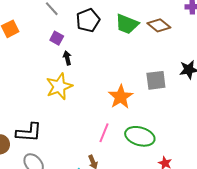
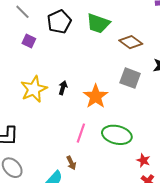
brown diamond: (159, 25) -> (131, 42), moved
black arrow: (67, 58) -> (63, 88), moved, turned 32
gray square: (156, 80) -> (130, 78), turned 30

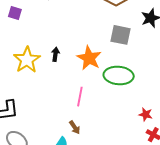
green ellipse: (117, 135) -> (119, 76), moved

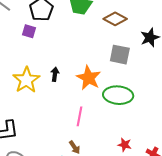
purple square: (15, 13) -> (29, 31), moved
red star: (146, 114) -> (125, 145), moved

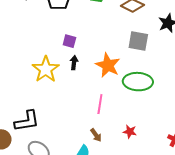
purple square: (29, 31) -> (69, 41), moved
red star: (125, 145) -> (130, 132), moved

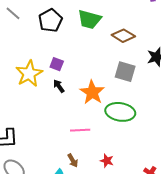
black arrow: (74, 63) -> (59, 86), turned -48
yellow star: (46, 69) -> (29, 74), moved
pink line: (100, 104) -> (80, 130), turned 72

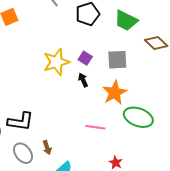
gray square: (125, 72) -> (117, 60), moved, turned -30
brown arrow: (73, 160) -> (47, 148), moved

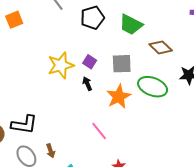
green ellipse: (138, 117) -> (153, 87), moved
pink line: (95, 127) -> (99, 131), turned 42

